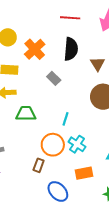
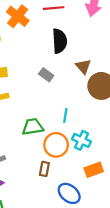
orange cross: (35, 49) -> (18, 16), moved
brown triangle: (97, 64) -> (83, 67), moved
green trapezoid: (26, 114) -> (33, 127), moved

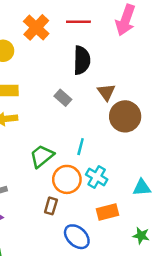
green trapezoid: (33, 127) -> (42, 156), turned -35

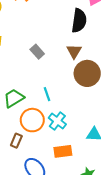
black semicircle: (82, 60) -> (79, 21), moved
cyan line: (81, 147) -> (47, 94), turned -40

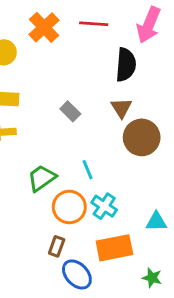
brown rectangle: (16, 141) -> (57, 246), moved
orange rectangle: (63, 151) -> (114, 248), size x1.4

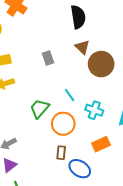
gray rectangle: (70, 111) -> (48, 58), turned 40
cyan cross: (104, 206) -> (94, 110), moved
orange rectangle: (114, 248) -> (101, 144), size x0.7

